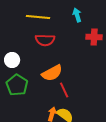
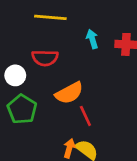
cyan arrow: (77, 15) -> (92, 39), moved
red semicircle: (45, 40) -> (45, 58), moved

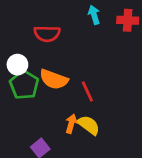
white circle: (15, 75) -> (17, 65), moved
orange semicircle: (69, 93) -> (54, 79), moved, turned 48

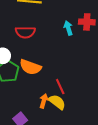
cyan arrow: (94, 15) -> (68, 28), moved
red line: (87, 91) -> (60, 87), moved

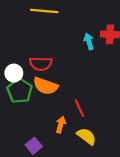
red semicircle: (25, 32) -> (41, 64), moved
yellow semicircle: (57, 102) -> (86, 136), moved

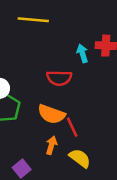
red semicircle: (41, 64) -> (59, 78), moved
orange semicircle: (45, 86) -> (51, 114), moved

